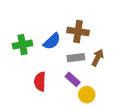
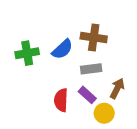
brown arrow: (98, 58) -> (117, 88), moved
red semicircle: (40, 82) -> (61, 100), moved

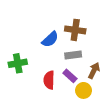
green cross: (27, 53) -> (18, 63), moved

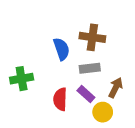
blue semicircle: (50, 39) -> (61, 49), turned -66

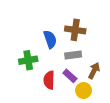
green cross: (22, 79) -> (28, 60), moved

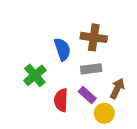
green cross: (28, 60) -> (35, 75), turned -30

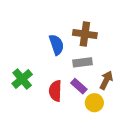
green cross: (35, 75) -> (22, 79), moved

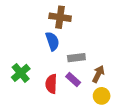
brown cross: (85, 34) -> (60, 17), moved
yellow circle: (94, 103) -> (102, 96), moved

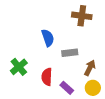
brown cross: (60, 17) -> (82, 16), moved
purple rectangle: (73, 79) -> (67, 88), moved

